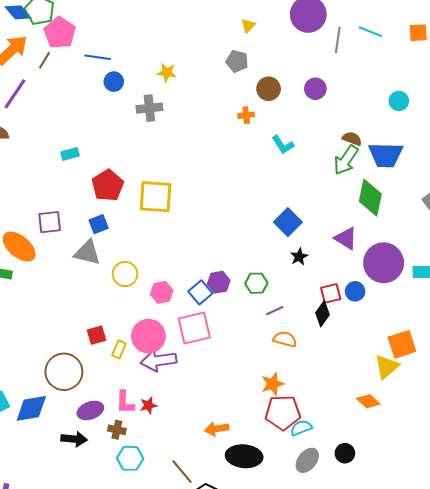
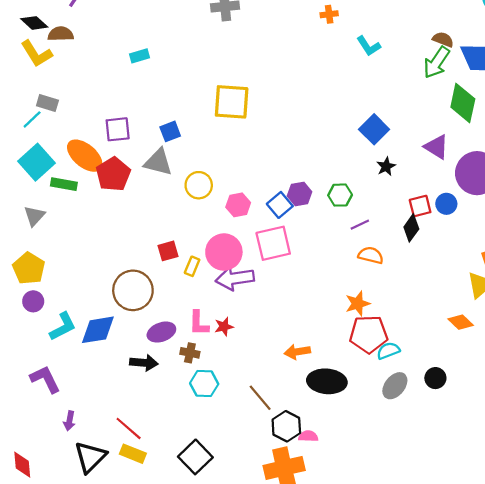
red pentagon: (108, 185) -> (113, 174), moved

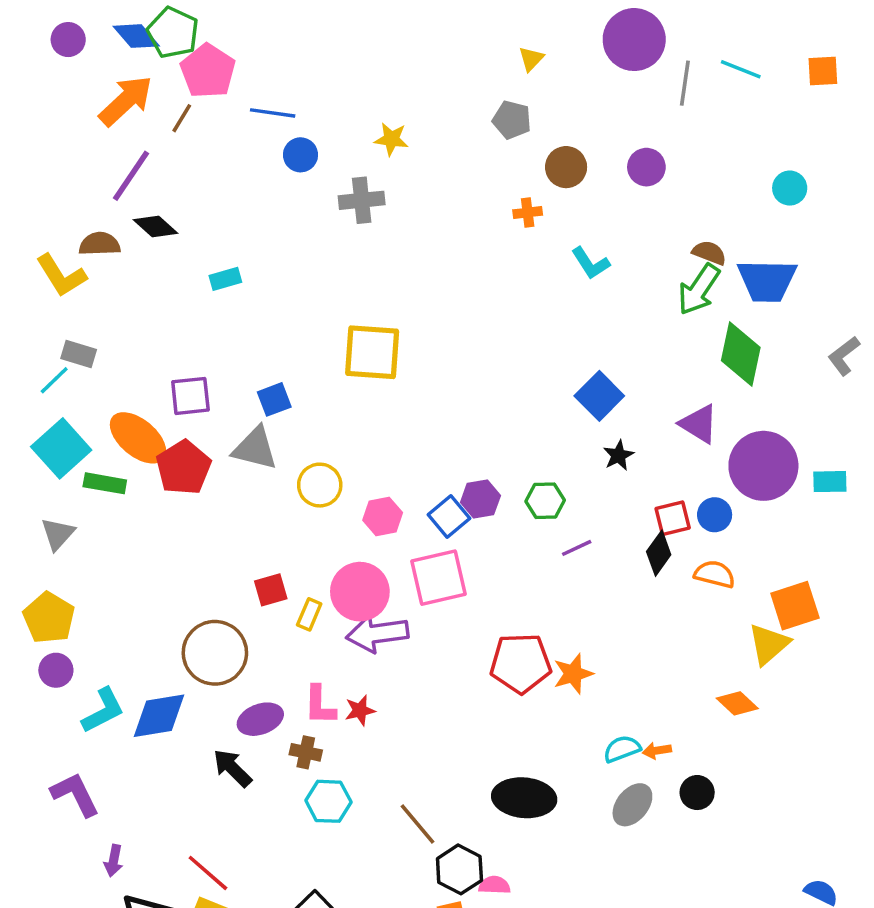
black diamond: (34, 23) -> (155, 226), moved
orange semicircle: (371, 255) -> (715, 574), moved
red pentagon: (369, 334) -> (521, 663), moved
orange arrow: (297, 352) -> (657, 751), moved, size x0.7
black arrow: (144, 363) -> (232, 768), turned -140

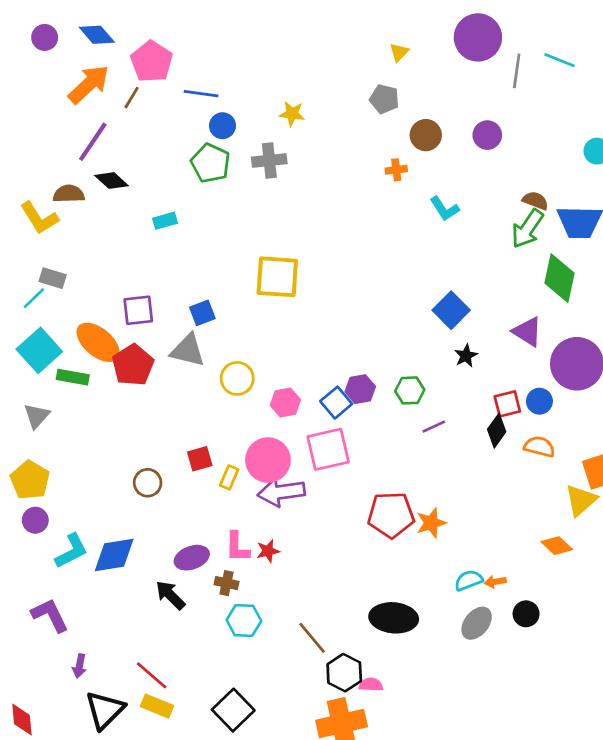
green pentagon: (173, 33) -> (210, 163), moved
brown circle: (215, 653) -> (148, 483), moved, size x0.6

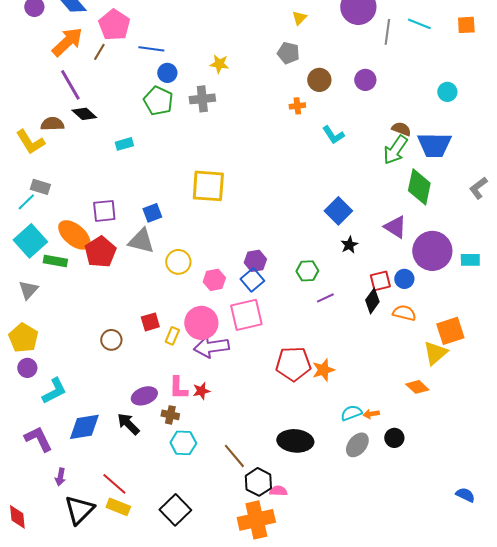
purple line: (93, 142) -> (70, 85), turned -64
purple hexagon: (360, 389) -> (255, 261), moved
blue diamond: (114, 555) -> (84, 427), moved

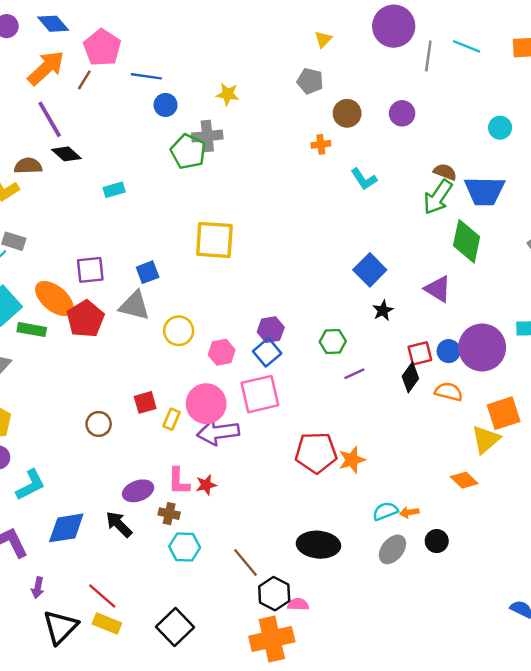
green pentagon: (158, 101) -> (188, 152), moved
purple circle: (432, 251) -> (482, 347), moved

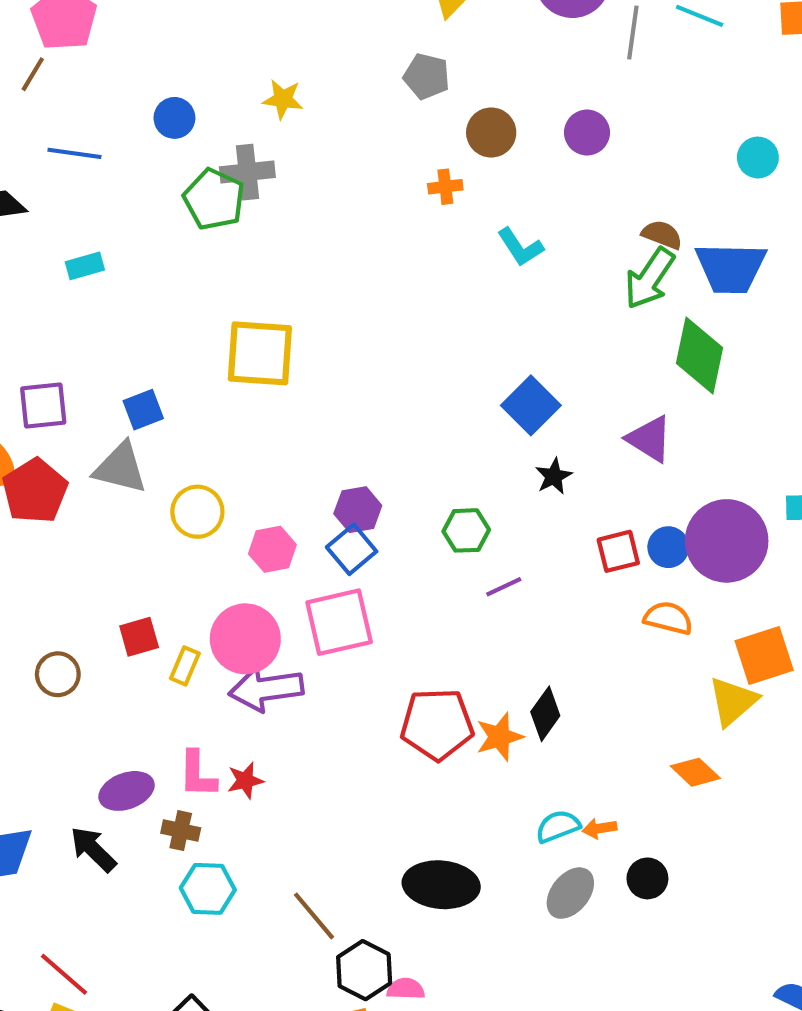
blue line: (146, 76) -> (74, 153), moved
black diamond: (410, 377) -> (545, 714), moved

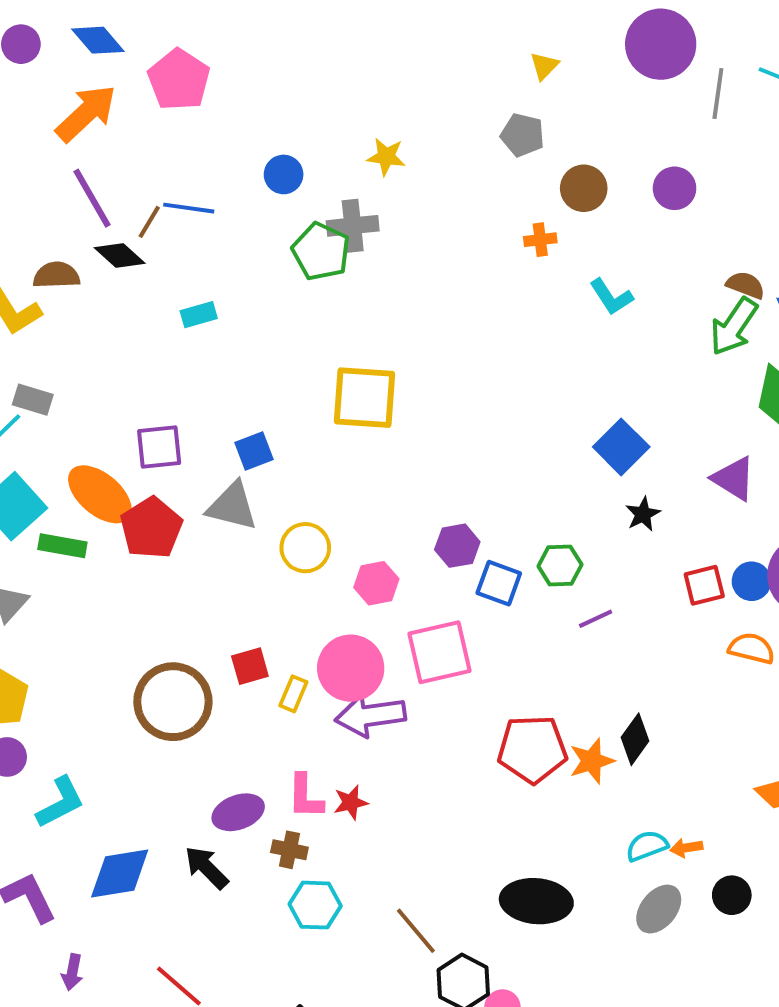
brown line: (33, 74) -> (149, 222), moved
blue square: (352, 549) -> (499, 583), moved, turned -30
brown circle: (58, 674) -> (173, 702), size x1.8

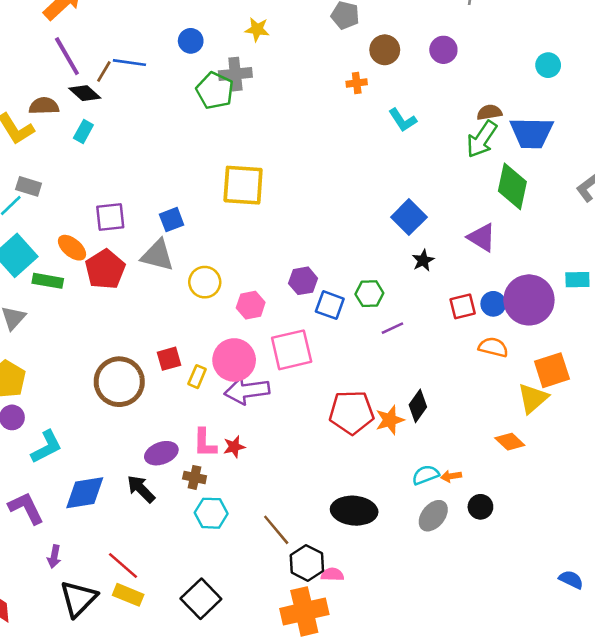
brown semicircle: (746, 285) -> (489, 112), turned -30
cyan rectangle: (199, 315) -> (83, 131), moved, turned -45
orange ellipse: (100, 494) -> (72, 248), size x0.7

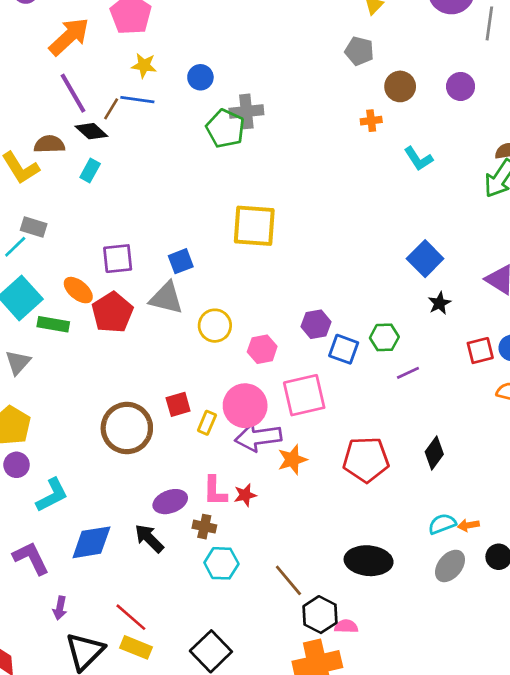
yellow star: (257, 29) -> (144, 65), moved
orange star: (390, 420) -> (292, 460), moved

